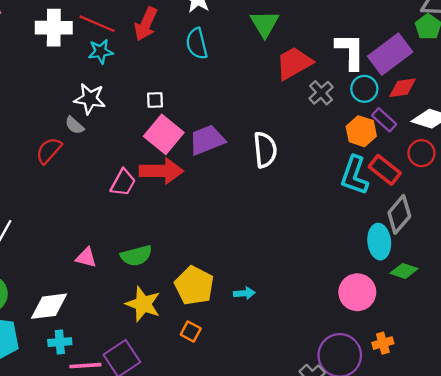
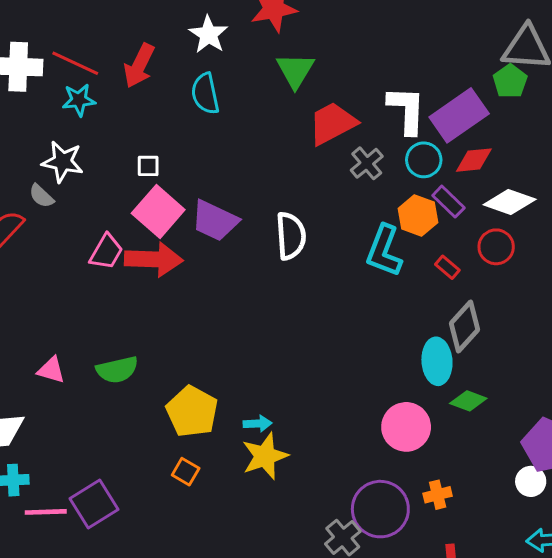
purple trapezoid: (207, 140) -> (215, 221), turned -135
red rectangle: (385, 170) -> (447, 267), size x0.6
cyan L-shape: (354, 175) -> (384, 251), moved
pink trapezoid: (123, 183) -> (106, 252), moved
yellow star: (143, 304) -> (265, 456), moved, turned 30

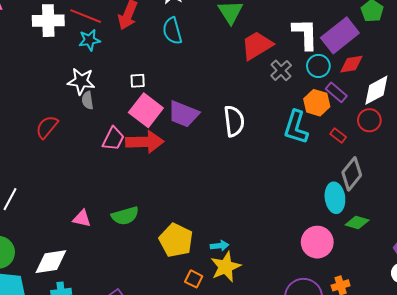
gray semicircle: (41, 196) -> (87, 100), moved, turned 42
white diamond: (510, 202) -> (376, 90), turned -44
orange square: (186, 472) -> (194, 279), moved

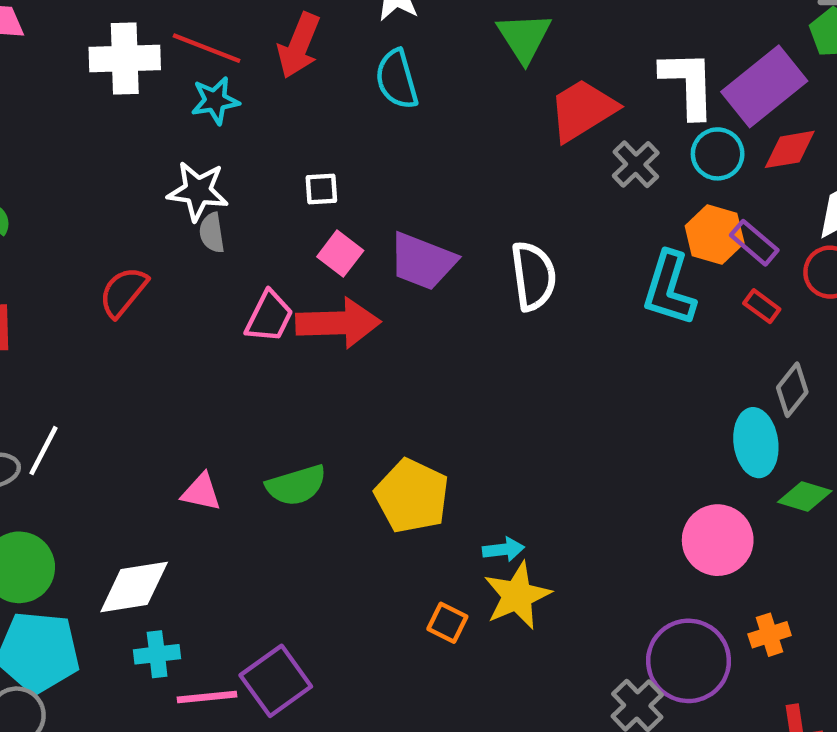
purple rectangle: (336, 92) -> (754, 243), moved
pink square: (146, 110) -> (340, 254), size x0.6
gray diamond: (352, 174) -> (792, 390), size x0.7
yellow pentagon: (176, 240) -> (412, 496), moved

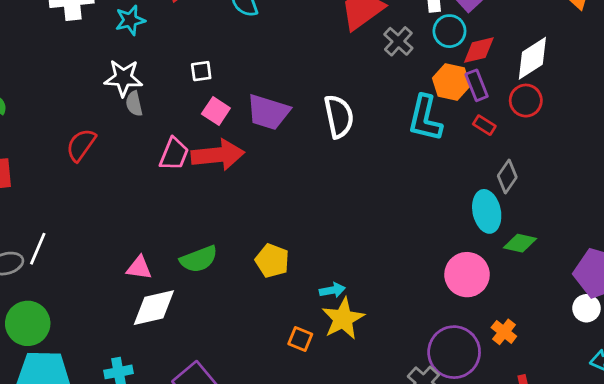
red diamond: (790, 149) -> (479, 50), moved
purple rectangle: (754, 243) -> (477, 85), turned 32
yellow pentagon: (412, 496) -> (272, 261), size x0.7
white diamond: (134, 587) -> (154, 308), moved
orange cross: (770, 635) -> (504, 332), turned -30

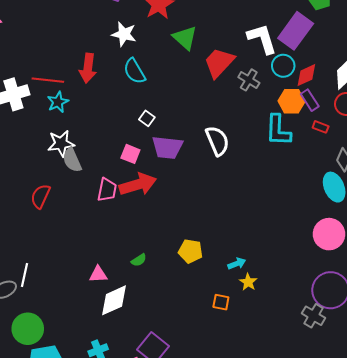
white square: (201, 71) -> (147, 118), moved, turned -35
gray semicircle: (134, 104) -> (72, 160), size x1.4
green semicircle: (199, 259) -> (139, 260), size x0.6
yellow star: (343, 319) -> (248, 282), size x0.6

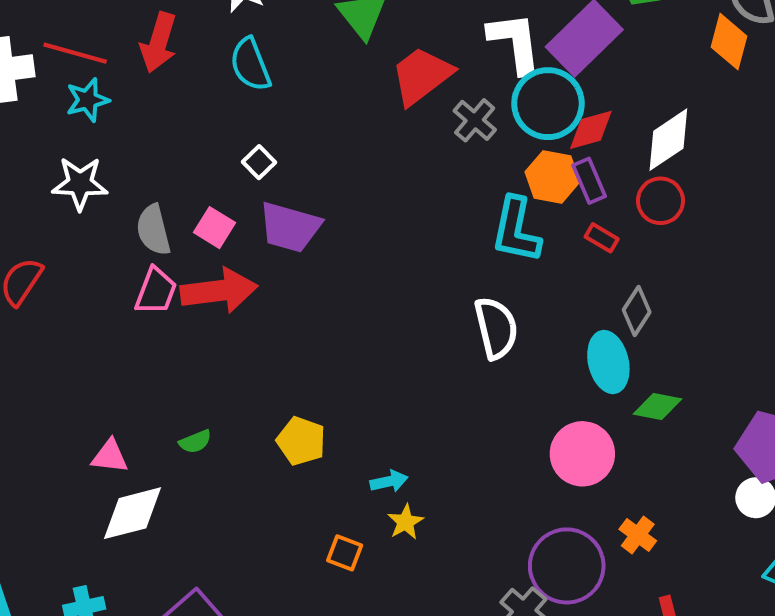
cyan circle: (283, 66) -> (548, 104), size x1.5
white semicircle: (217, 141) -> (496, 328), moved
gray semicircle: (72, 160) -> (153, 230), moved

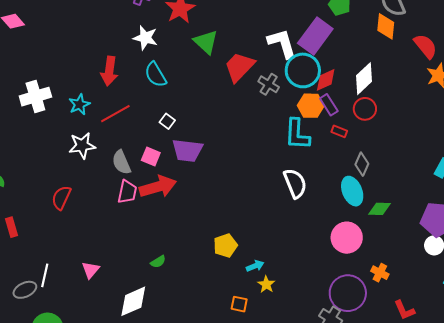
red line: (75, 53) -> (115, 114), moved, turned -36
yellow pentagon: (301, 441) -> (225, 245), moved, turned -30
pink triangle: (110, 456) -> (91, 270), moved, turned -48

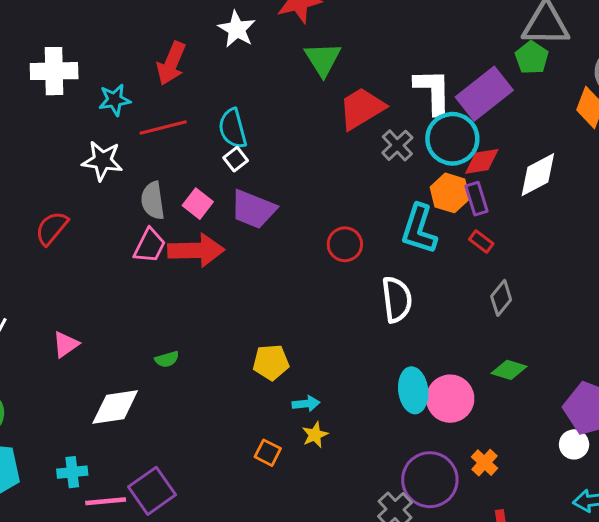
cyan semicircle: (156, 75) -> (233, 129), moved
red circle: (365, 109) -> (345, 244), moved
cyan ellipse: (352, 191) -> (413, 390), moved

